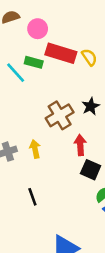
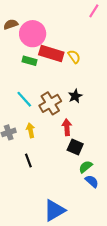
pink circle: (38, 29) -> (33, 34), size x1.6
cyan line: (16, 73) -> (24, 99), moved
black line: (32, 197) -> (28, 160), moved

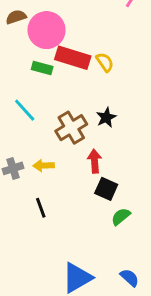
cyan line: (24, 99) -> (25, 110), moved
yellow arrow: (30, 130) -> (44, 166), turned -80
blue semicircle: (92, 181) -> (130, 278), moved

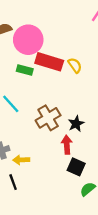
black star: (106, 117) -> (76, 124), moved
yellow arrow: (44, 166) -> (21, 160), moved
black line: (41, 208) -> (13, 182), moved

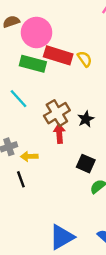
green rectangle: (25, 70) -> (33, 64), size x1.5
red arrow: (67, 145) -> (59, 134), moved

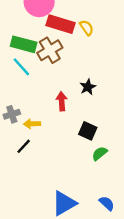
green rectangle: (33, 64) -> (24, 44), moved
brown cross: (57, 113) -> (50, 50), moved
black line: (21, 179) -> (24, 146), turned 63

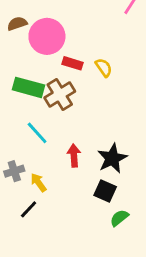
red rectangle: (60, 24) -> (72, 63), size x0.6
cyan line: (21, 67) -> (37, 133), moved
black star: (88, 87) -> (112, 158), moved, size x1.5
yellow arrow: (32, 124) -> (38, 182), turned 56

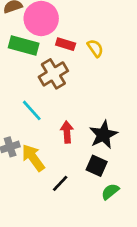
green rectangle: (29, 87) -> (24, 46), moved
yellow arrow: (38, 182) -> (33, 158), size x1.5
black line: (29, 209) -> (60, 183), moved

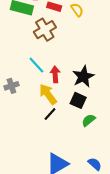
cyan line: (32, 110) -> (36, 65), moved
yellow arrow: (33, 158) -> (48, 94), moved

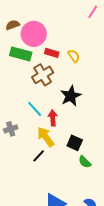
black star: (83, 76) -> (71, 96), moved
black line: (50, 114) -> (39, 156), moved
green semicircle: (89, 120) -> (85, 162), turned -96

